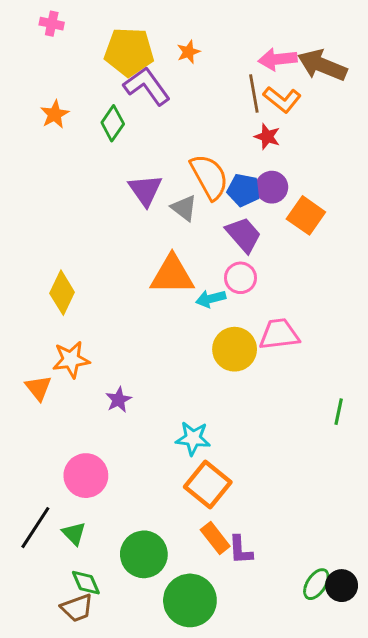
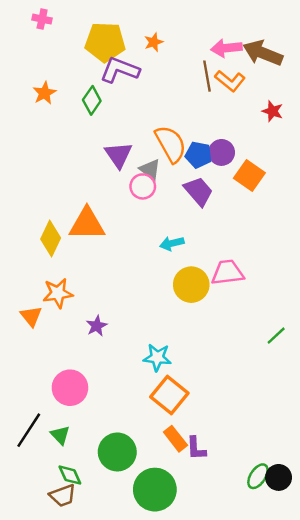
purple L-shape: (147, 86) -> (120, 70), turned -33
red star: (267, 137) -> (272, 111), moved
orange triangle: (172, 275) -> (87, 224), moved
pink circle: (240, 278) -> (143, 186), moved
green line: (339, 412) -> (276, 336), turned 35

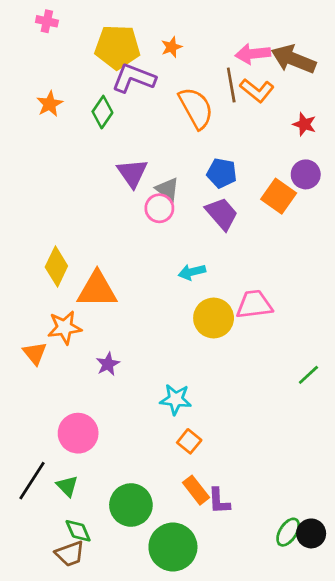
orange semicircle: (171, 144) -> (196, 108), moved
purple circle: (222, 152) -> (306, 174), moved
orange triangle: (87, 224) -> (97, 290), moved
orange square: (169, 395) -> (189, 441), size x0.6

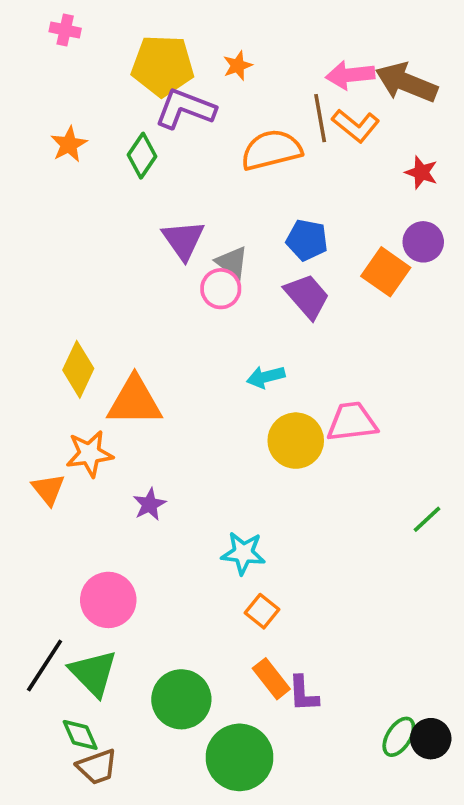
orange semicircle: (196, 108) -> (271, 150), turned -75
green triangle: (67, 486) -> (93, 673), size x1.6
green diamond: (78, 531) -> (80, 735), moved

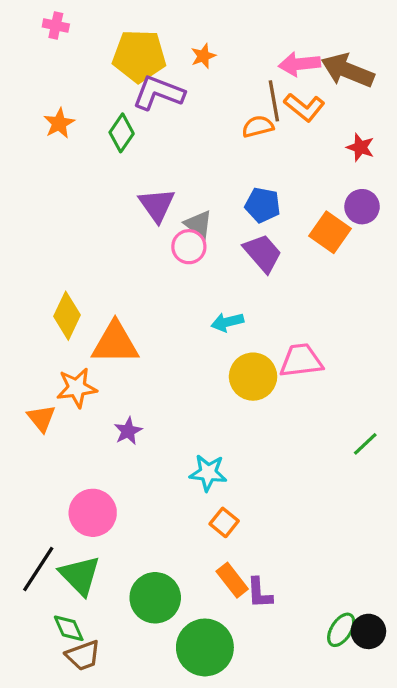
orange semicircle: (271, 150) -> (258, 126), moved, size x0.6

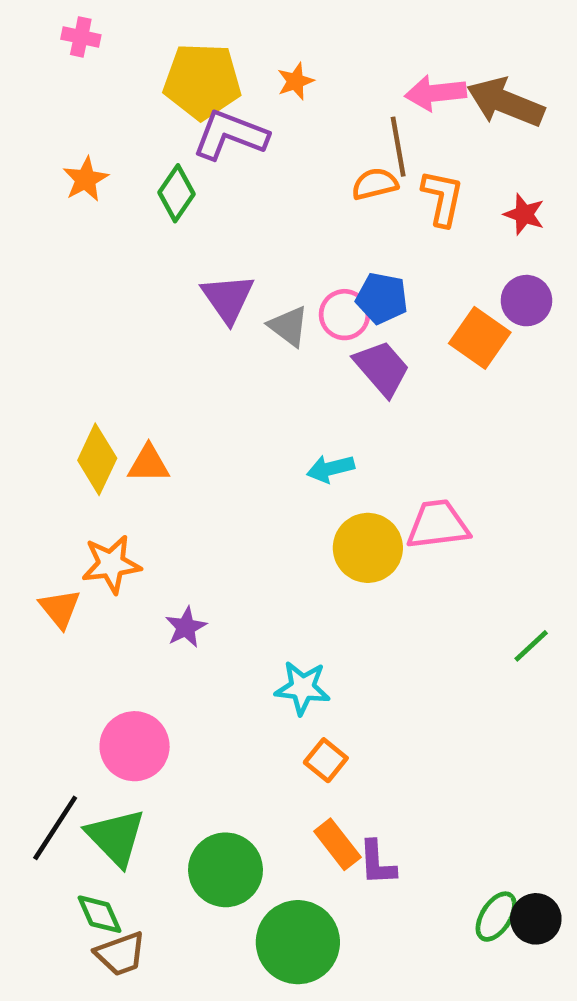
orange L-shape: (304, 107) -> (442, 198), moved, turned -117
pink circle: (189, 247) -> (344, 315), moved
orange triangle: (115, 343) -> (149, 464), moved, size x0.6

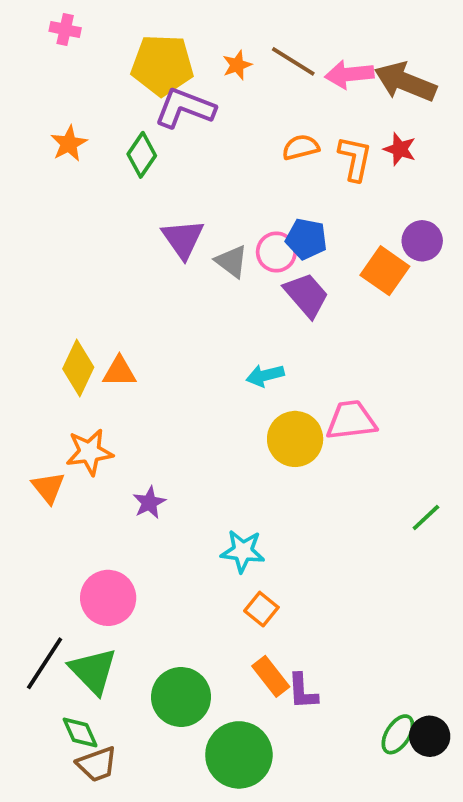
brown line: (398, 147) -> (293, 61), moved, turned -48
red star: (524, 214) -> (400, 149), moved

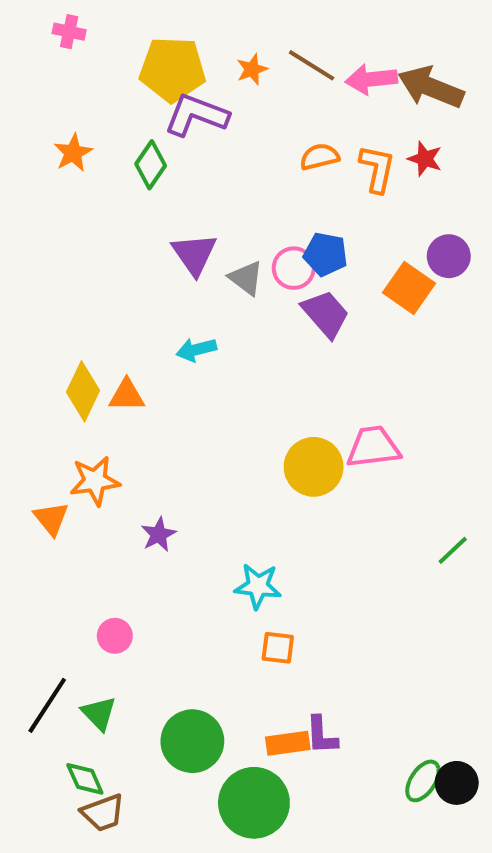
cyan arrow: (265, 375) -> (196, 350), moved
pink circle: (108, 598) -> (115, 636), size x0.6
orange square: (261, 609) -> (278, 648), turned -32
green triangle: (93, 671) -> (99, 713), size x0.7
orange rectangle: (271, 676) -> (288, 743), moved, turned -60

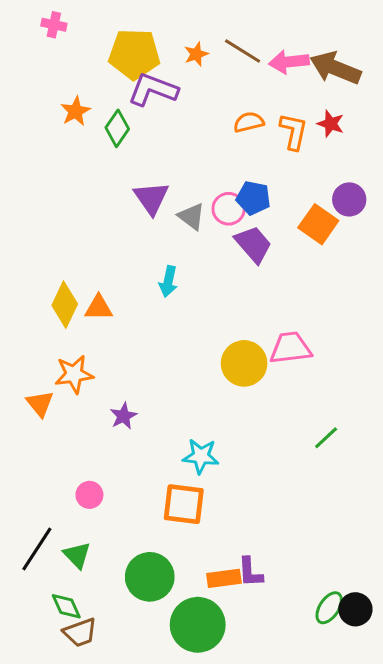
orange star: (73, 153) -> (76, 111), moved
cyan arrow: (196, 350) -> (168, 281), moved, turned -64
green line: (453, 550) -> (326, 438), moved
orange square: (278, 648) -> (184, 504), moved, size x1.6

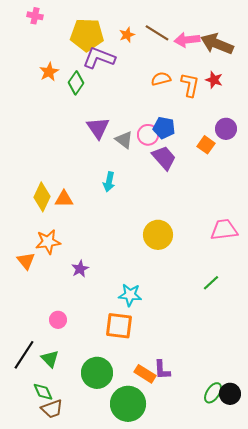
orange square: (318, 224) -> (206, 145), size x0.7
pink trapezoid: (290, 348) -> (224, 230), moved
orange rectangle: (224, 578) -> (145, 374), turned 40

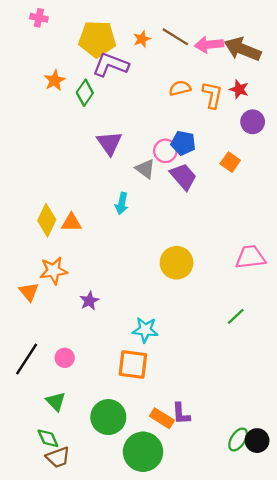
purple circle: (226, 129) -> (253, 122), moved
gray triangle: (124, 140) -> (145, 169), moved
black line: (24, 355) -> (27, 359), moved

